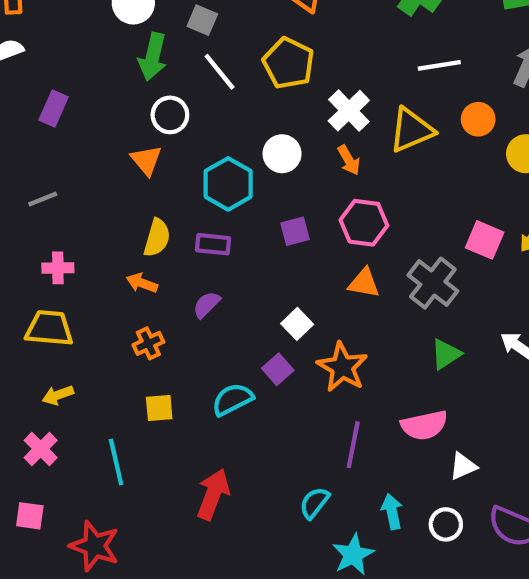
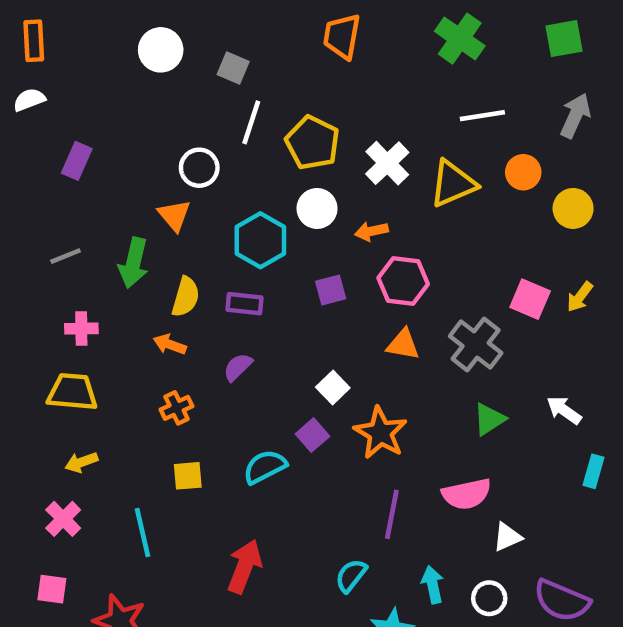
green arrow: (153, 57) -> (133, 263), moved
yellow pentagon: (288, 63) -> (312, 143), moved
white line: (220, 72) -> (251, 122), turned 57
orange arrow: (349, 160) -> (371, 231), moved, turned 108

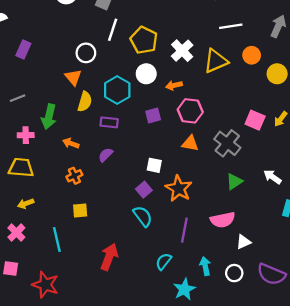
green arrow: (133, 263) -> (49, 117), moved
yellow semicircle: (186, 297) -> (85, 102), moved
white square: (333, 387) -> (154, 165), turned -35
cyan semicircle: (265, 467) -> (143, 216), moved, turned 80

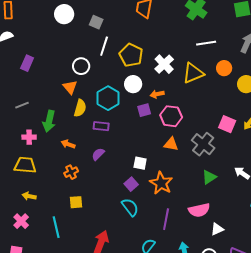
purple square: (153, 115) -> (144, 110), moved
yellow arrow: (26, 204) -> (29, 196), turned 32

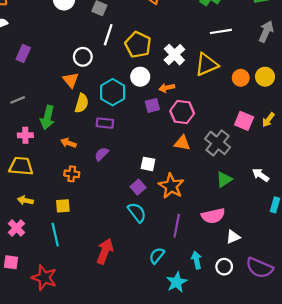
orange circle: (224, 68) -> (241, 78), moved
orange cross: (71, 172) -> (72, 174), turned 32
yellow square: (76, 202) -> (63, 206), moved

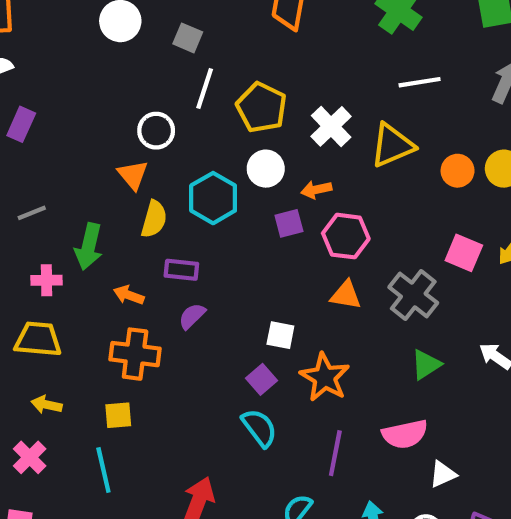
purple rectangle: (23, 53) -> (21, 124), moved
purple rectangle: (105, 123) -> (181, 270), moved
orange cross: (72, 174) -> (135, 354), size x1.6

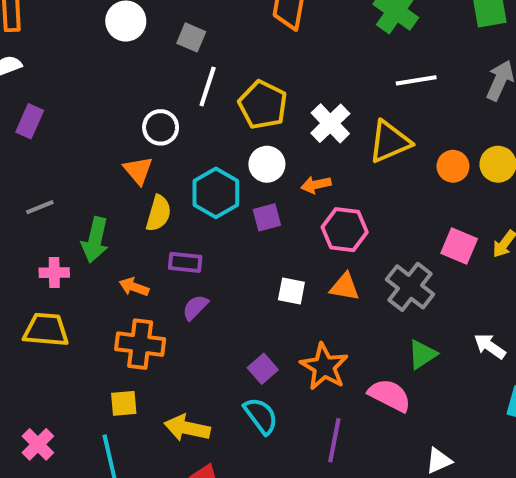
purple square: (289, 223) -> (267, 217), moved
white square: (280, 335) -> (291, 291), moved
yellow arrow: (47, 405) -> (187, 428), moved, size x1.5
pink semicircle: (405, 434) -> (390, 395), moved, turned -141

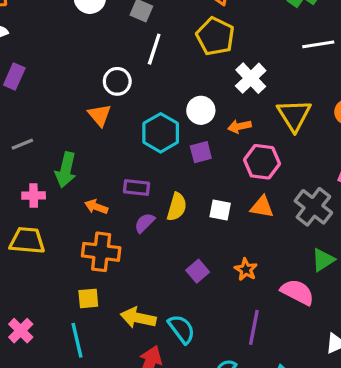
yellow pentagon: (263, 105) -> (215, 36), moved
yellow triangle: (390, 142) -> (294, 115), moved, turned -39
yellow semicircle: (159, 213) -> (177, 207), moved
orange star: (324, 367) -> (246, 270), size x0.6
cyan semicircle: (261, 416) -> (182, 329), moved

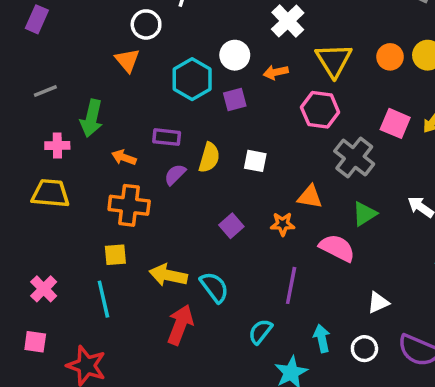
pink hexagon: (262, 162) -> (320, 110), moved
orange triangle: (262, 207) -> (310, 197), moved
orange star: (246, 270) -> (283, 224), turned -30

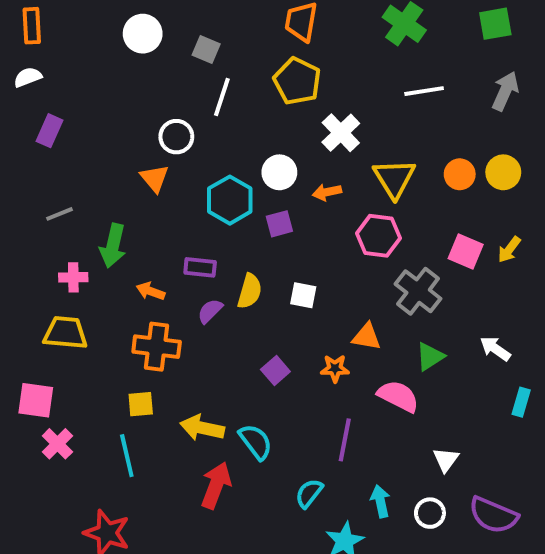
white triangle: (378, 303) -> (446, 460), turned -30
pink square: (35, 342) -> (36, 400), moved, size x1.4

